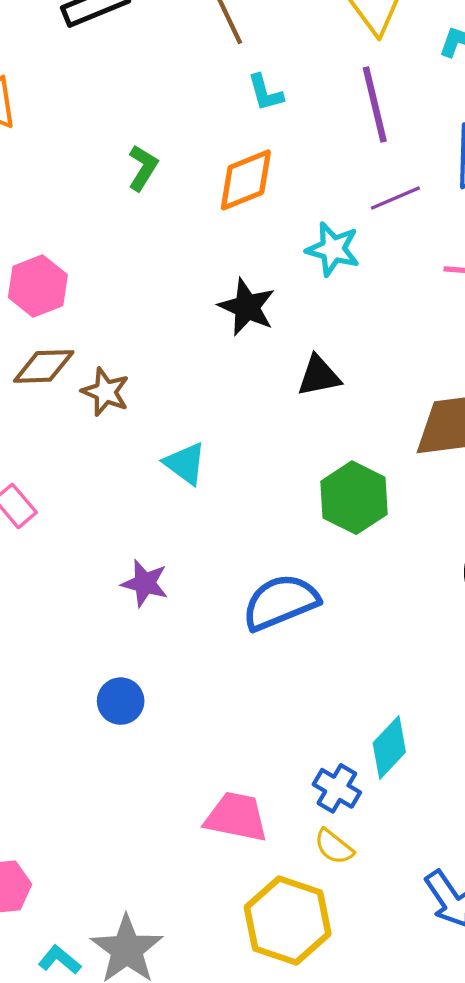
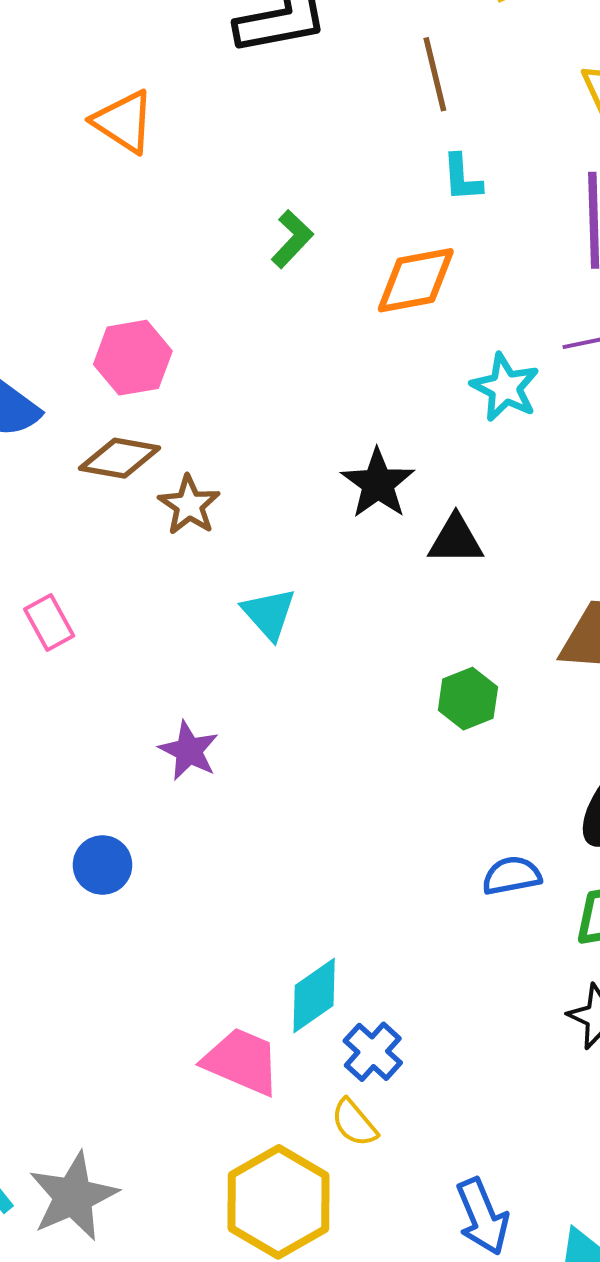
black star: (247, 307) -> (378, 484), moved
green hexagon: (354, 498) -> (468, 699), size x0.7
blue semicircle: (281, 602) -> (512, 876), moved, size x0.6
blue circle: (121, 701) -> (103, 865), moved
cyan diamond: (389, 748) -> (314, 995), moved

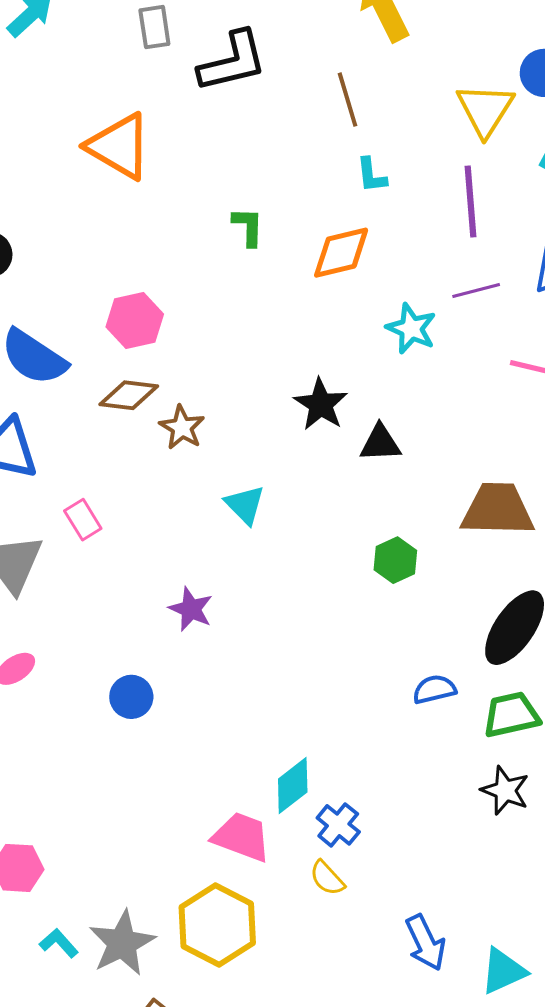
orange triangle: (124, 122) -> (119, 146), size x1.4
green L-shape: (292, 239) -> (248, 227), turned -39
yellow hexagon: (279, 1202) -> (217, 925), moved

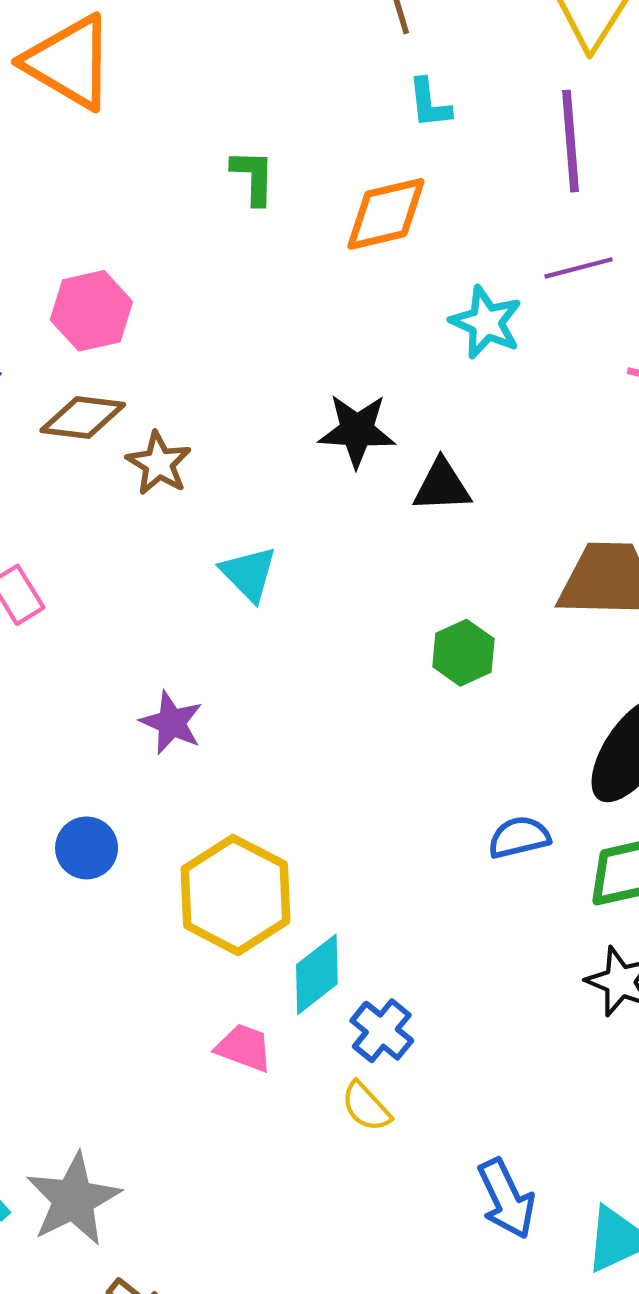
black star: (321, 404) -> (357, 431), turned -30
pink trapezoid: (242, 837) -> (244, 1048), size x0.7
yellow hexagon: (217, 925) -> (236, 895), moved

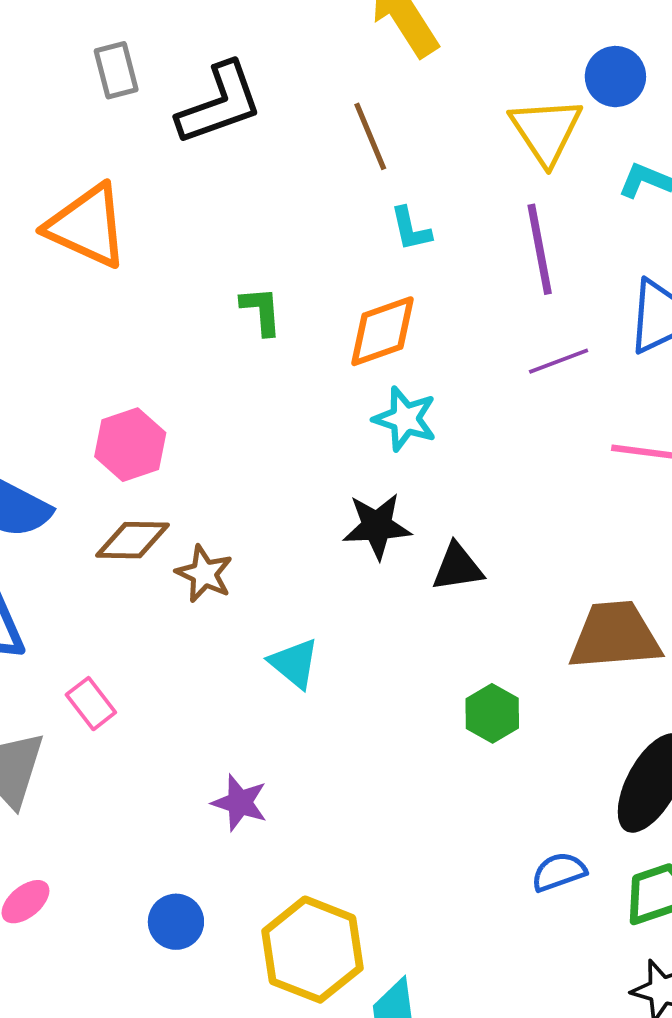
cyan star: (486, 322) -> (405, 419), moved

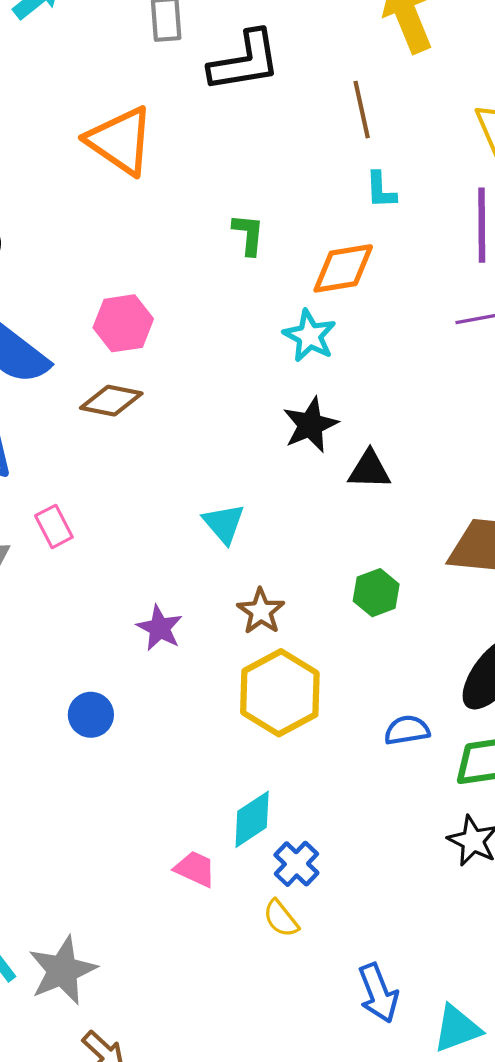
cyan star: (405, 419) -> (310, 336), moved
black star: (377, 526) -> (310, 425), turned -30
brown star: (204, 574) -> (261, 611), moved
yellow hexagon: (313, 950) -> (280, 693), moved

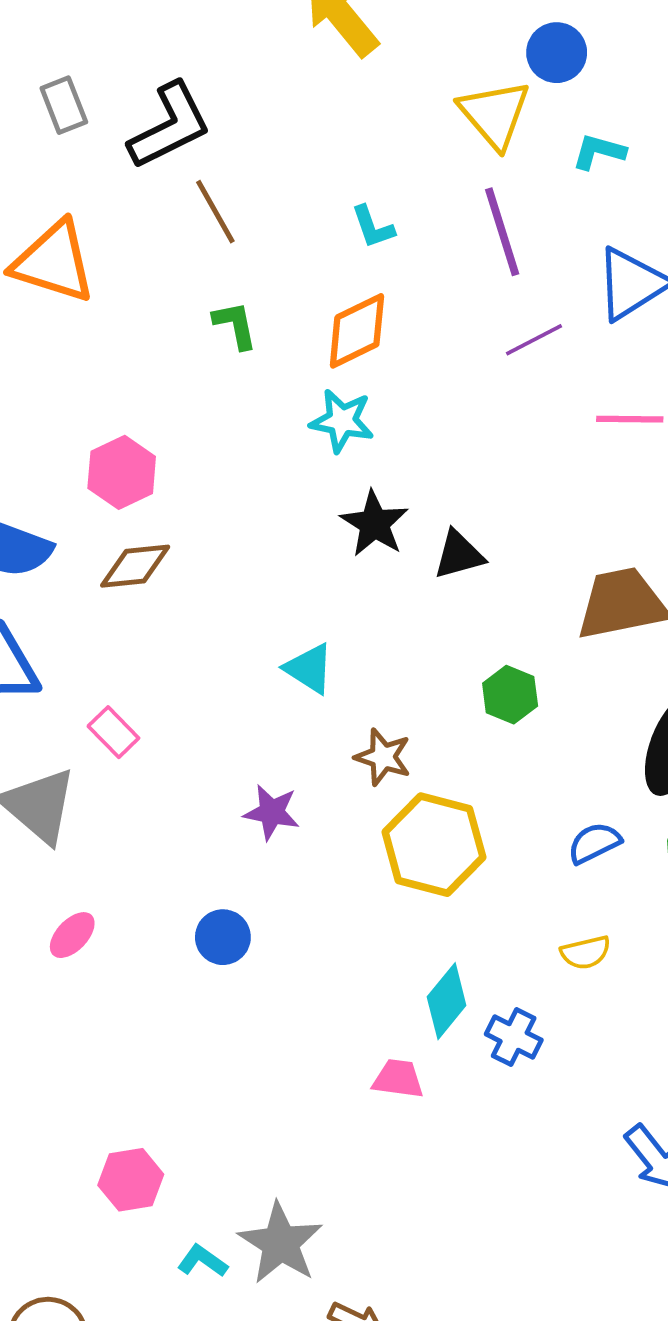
brown line: (362, 110) -> (215, 212), moved
yellow semicircle: (281, 918) -> (586, 952), moved, turned -48

